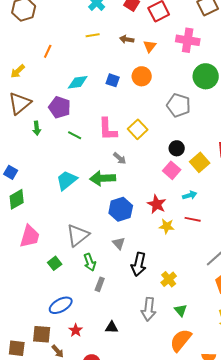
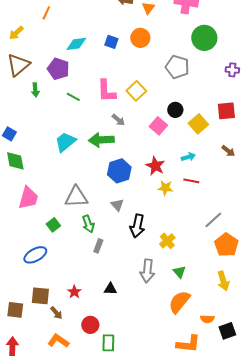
pink square: (172, 170) -> (158, 126), moved
green diamond: (17, 199) -> (15, 161), turned -70
gray triangle: (78, 235) -> (76, 197), turned 35
blue ellipse: (61, 305) -> (35, 255), moved

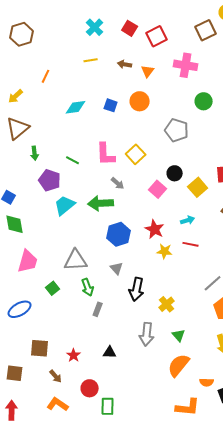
green circle: (204, 38) -> (204, 101), size x0.7
purple pentagon: (58, 69) -> (50, 180), moved
blue ellipse: (35, 255) -> (20, 309), moved
brown square: (40, 296) -> (40, 348), moved

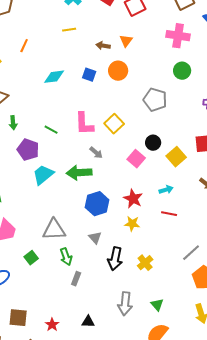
brown arrow: (125, 64) -> (103, 46), moved
pink cross: (186, 65) -> (178, 36), moved
yellow star: (165, 251) -> (132, 224), moved
yellow cross: (167, 304) -> (145, 263), moved

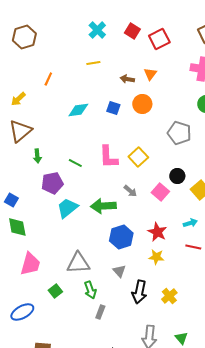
purple pentagon: (28, 150) -> (52, 183), turned -30
gray arrow: (96, 153) -> (130, 191), moved

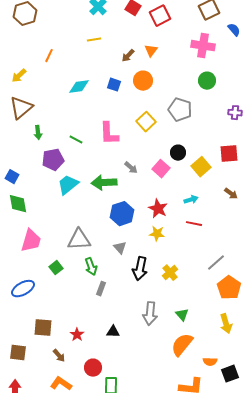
brown arrow: (127, 79) -> (128, 56), turned -56
yellow square: (138, 157) -> (146, 122), moved

